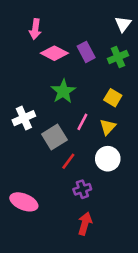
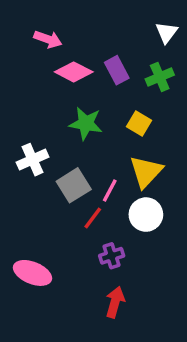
pink arrow: (35, 29) -> (48, 39), turned -78
green star: (63, 91) -> (86, 123), turned -30
yellow square: (113, 98) -> (139, 123), moved
pink line: (82, 122) -> (110, 190), moved
yellow triangle: (108, 127) -> (146, 172), size x1.5

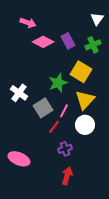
green star: (86, 123) -> (58, 83), moved, turned -30
yellow square: (139, 123) -> (81, 72), size x1.5
white cross: (33, 160) -> (19, 93), turned -30

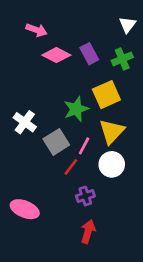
yellow square: (81, 72) -> (106, 95), turned 35

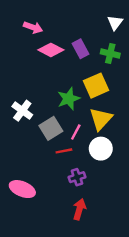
green cross: (122, 59) -> (110, 54), turned 36
red line: (71, 167) -> (64, 151), turned 42

